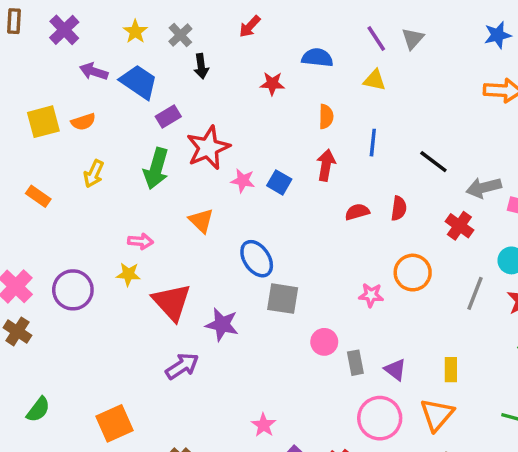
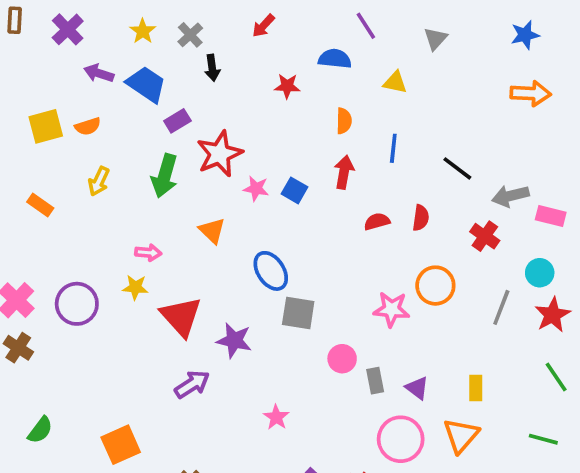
purple line: (376, 39) -> (366, 26), moved
pink star: (371, 295) -> (392, 309), size x1.4
pink star: (264, 425) -> (276, 417), moved

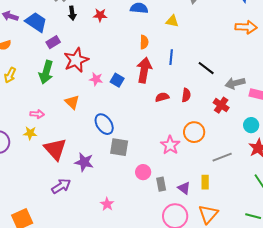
red star: (287, 86) -> (100, 15), moved
red arrow: (344, 172) -> (144, 70), size x1.4
gray line: (501, 307) -> (222, 157), moved, turned 48
pink star: (392, 309) -> (170, 145), turned 30
yellow rectangle: (476, 388) -> (205, 182), moved

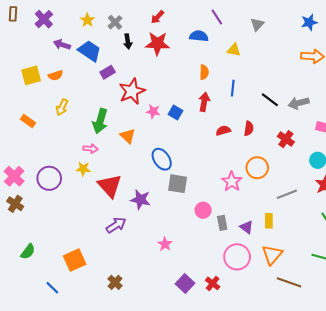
red star: (100, 15) -> (157, 44), size x1.6
red arrow: (144, 70) -> (204, 102), size x0.7
green arrow: (46, 72) -> (100, 121), moved
gray arrow: (235, 83) -> (299, 103), moved

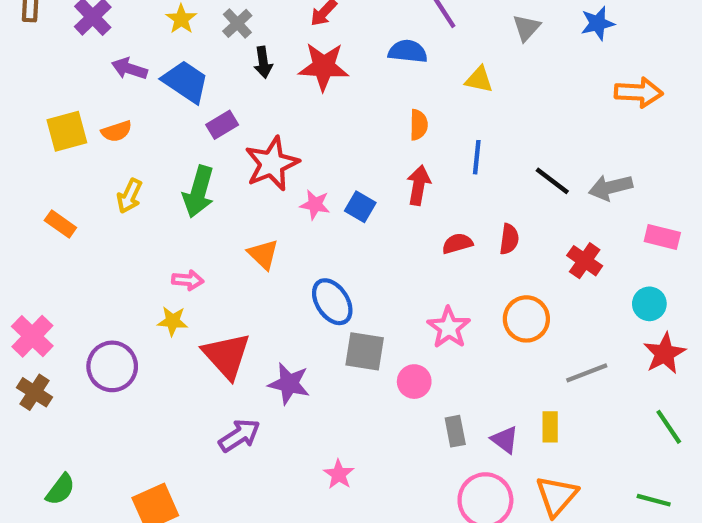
blue star: (309, 22) -> (598, 23), moved
green arrow: (100, 121) -> (198, 192), moved
purple circle: (49, 178) -> (112, 366), moved
pink star: (232, 182) -> (449, 328), moved
pink circle: (203, 210) -> (414, 382), moved

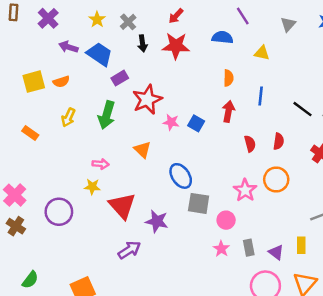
red semicircle: (457, 243) -> (250, 144), turned 91
orange circle: (526, 319) -> (276, 180), moved
pink star: (339, 474) -> (221, 249), moved

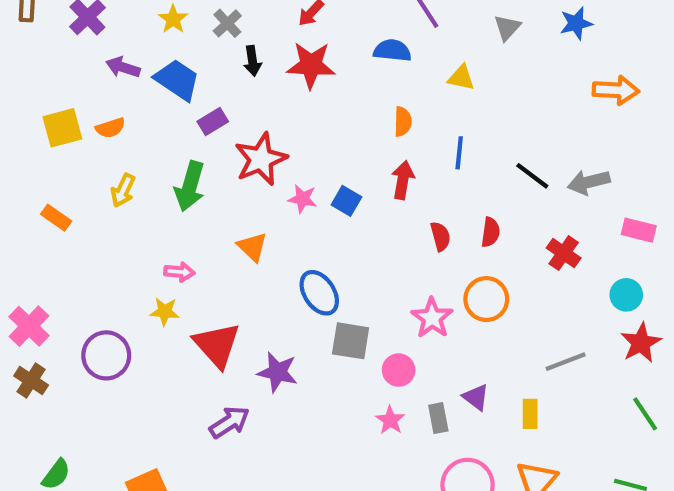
purple triangle: (276, 252) -> (476, 397), moved

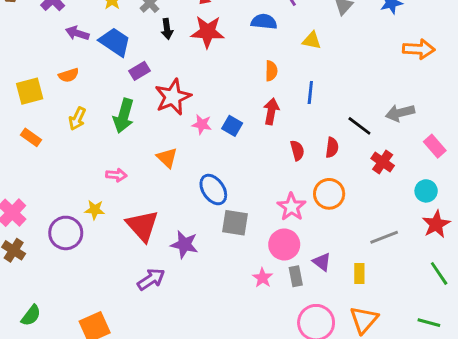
yellow square: (62, 128) -> (30, 91), moved
black line: (532, 176) -> (359, 126), moved
pink rectangle: (639, 230) -> (435, 146), turned 35
yellow star: (165, 312) -> (95, 210), moved
pink circle: (399, 370) -> (284, 244), moved, size x1.4

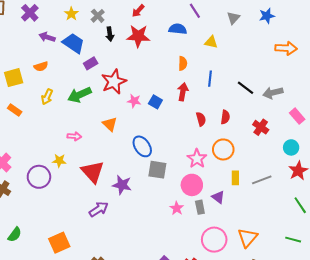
green arrow: (124, 116) -> (79, 95), turned 50
black line: (359, 126) -> (246, 88), moved
yellow rectangle: (359, 273) -> (235, 178), moved

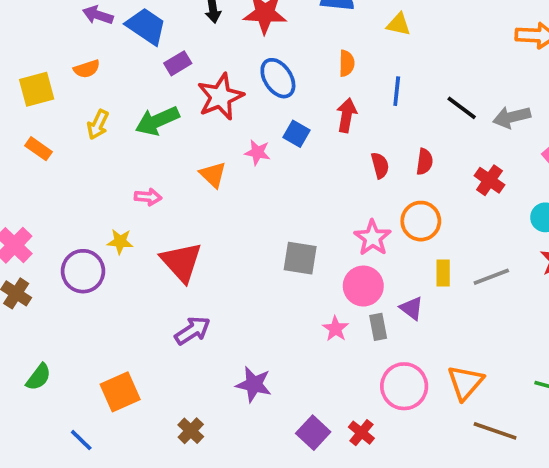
pink star: (134, 101) -> (257, 152), moved
blue ellipse: (142, 146) -> (278, 78), moved
purple star: (122, 185) -> (254, 384), moved

